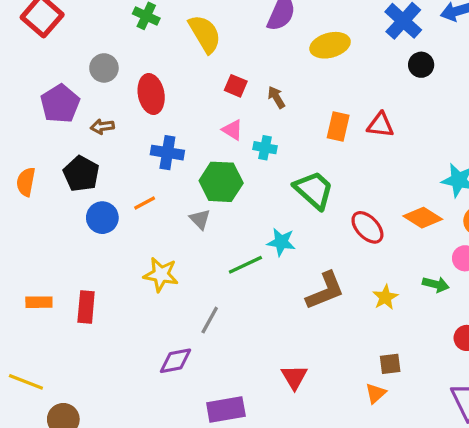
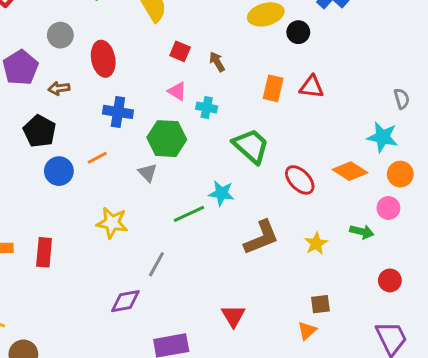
black circle: (421, 65) -> (298, 32), moved

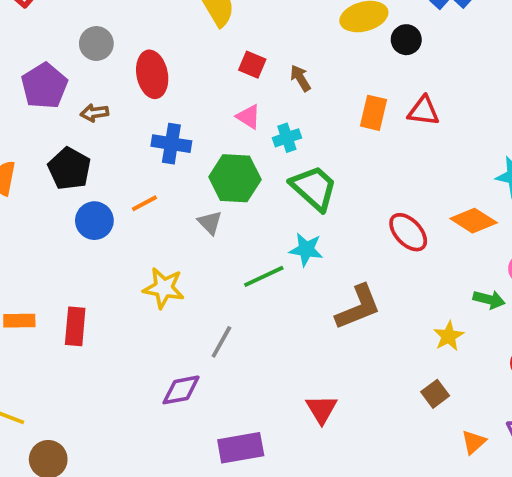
cyan cross: (207, 108) -> (287, 138), turned -30
green trapezoid: (251, 146) -> (314, 188), moved
yellow star: (316, 243) -> (449, 336), moved
brown square: (320, 304) -> (435, 394), turned -30
orange triangle: (307, 331) -> (474, 442), moved

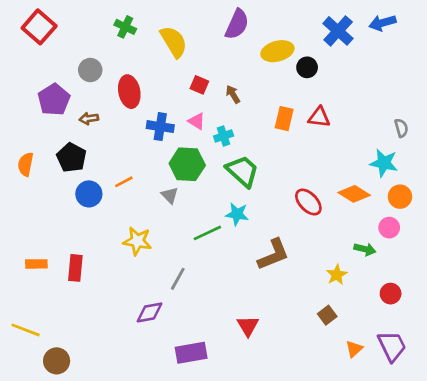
blue cross: (171, 144) -> (160, 127), moved

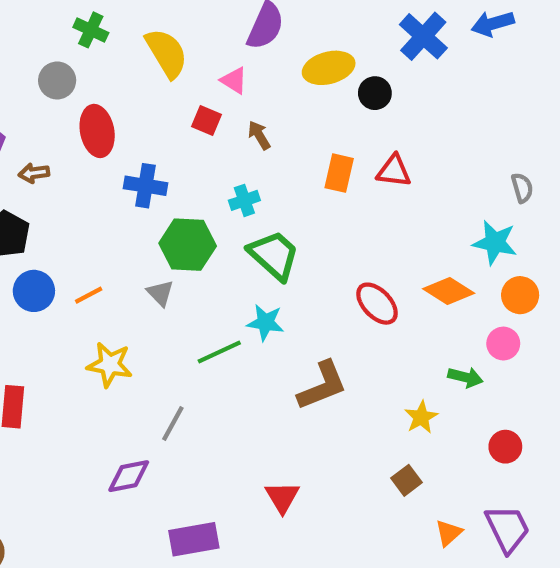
gray circle: (90, 70) -> (57, 80), moved
pink triangle: (197, 121) -> (234, 80), moved
orange line: (124, 182) -> (89, 295), moved

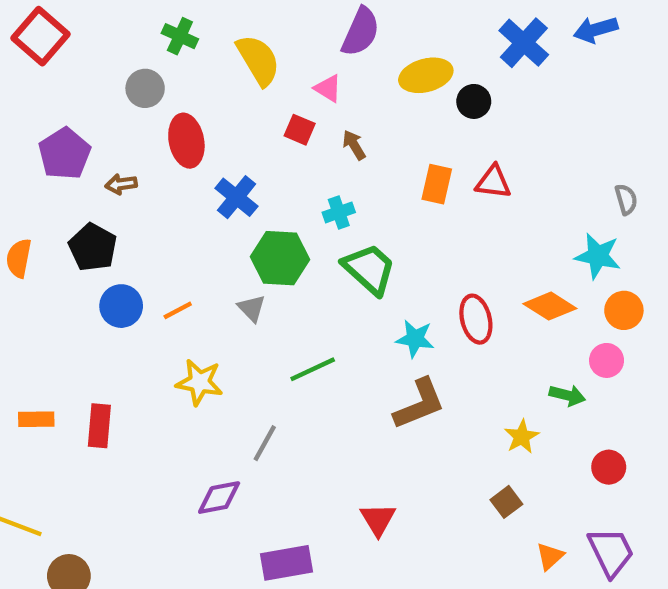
blue cross: (146, 186) -> (236, 197), turned 30
red ellipse: (377, 304) -> (476, 319), turned 30
cyan star: (265, 322) -> (415, 339), moved

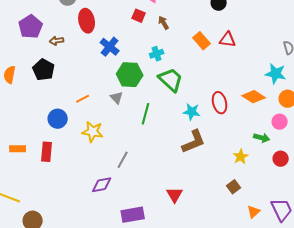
orange rectangle: (437, 184) -> (202, 41), turned -54
blue circle: (121, 306) -> (58, 119), moved
green line: (313, 369) -> (146, 114), moved, turned -50
red circle: (609, 467) -> (281, 159), moved

